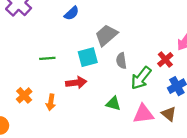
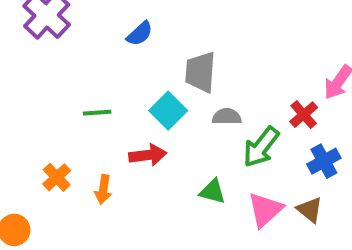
gray trapezoid: (106, 35) -> (200, 72), turned -45
cyan square: (88, 57) -> (168, 111), turned -30
gray semicircle: (121, 61) -> (227, 117), turned 98
pink triangle: (143, 114) -> (265, 210), turned -35

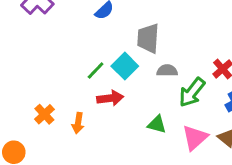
green line: (97, 113) -> (96, 70), moved, turned -42

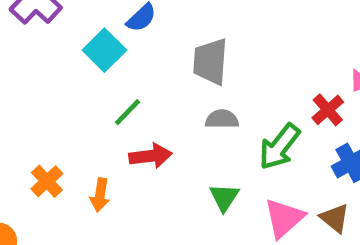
cyan square: (125, 66) -> (104, 50), moved
gray semicircle: (167, 70) -> (222, 119), moved
green triangle: (157, 124) -> (224, 197), turned 48

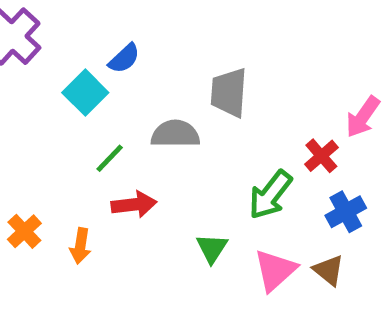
gray trapezoid: (210, 62) -> (229, 93), moved
gray semicircle: (222, 119) -> (175, 134), moved, size x1.4

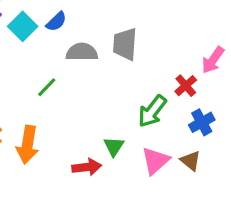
cyan square: (85, 93) -> (23, 26), moved
gray semicircle: (175, 134) -> (82, 52), moved
red arrow: (134, 204) -> (87, 167), moved
orange arrow: (80, 246) -> (28, 145), size x1.6

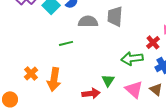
green line: (47, 87) -> (66, 43), turned 32
green arrow: (152, 111) -> (132, 58), turned 45
pink triangle: (155, 161) -> (134, 89), turned -36

